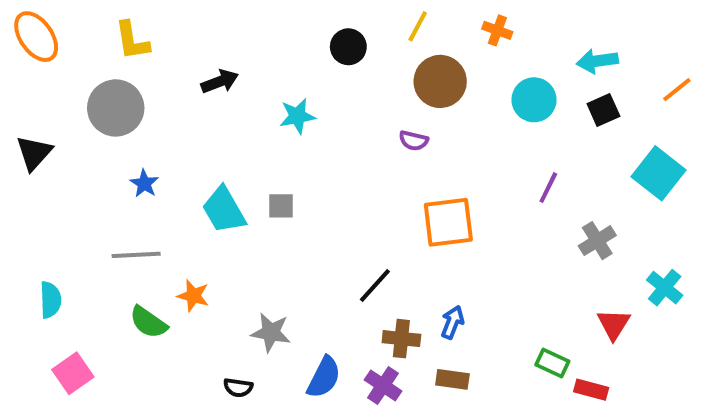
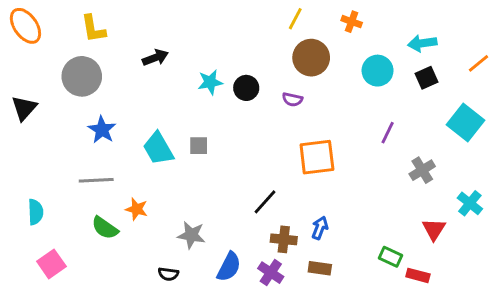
black circle: (348, 47) -> (246, 88), moved
blue star: (144, 183) -> (102, 130), size x1.4

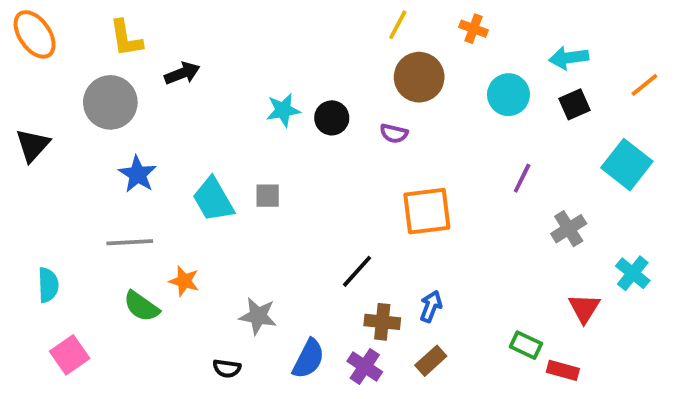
black arrow: (155, 58) -> (182, 73), moved
brown rectangle: (320, 268) -> (431, 361), turned -50

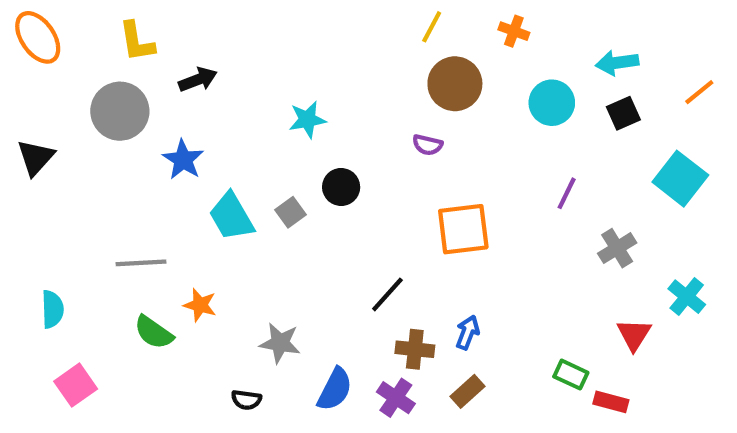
black circle: (332, 118) -> (341, 187), moved
blue star: (138, 174) -> (183, 160), moved
gray square: (268, 196) -> (291, 212), turned -36

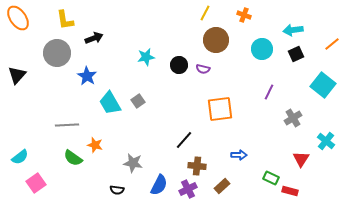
black circle: (341, 187) -> (179, 65), moved
cyan semicircle: (52, 309) -> (20, 157), moved, turned 54
blue arrow: (468, 332) -> (239, 155), moved, turned 70
purple cross: (396, 398) -> (188, 189), turned 30

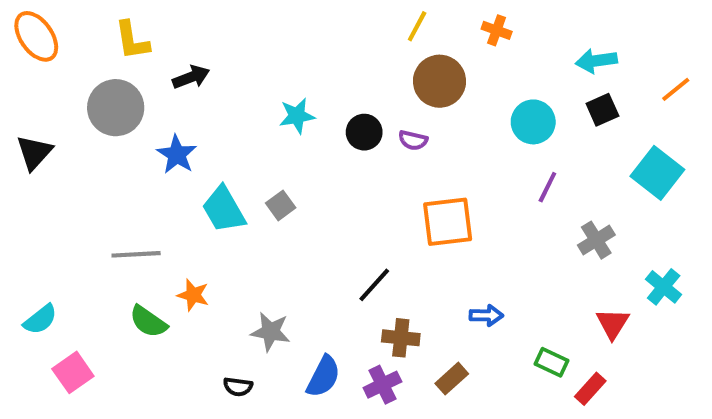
cyan circle: (262, 49) -> (533, 122), moved
red rectangle: (290, 191) -> (590, 389), turned -63

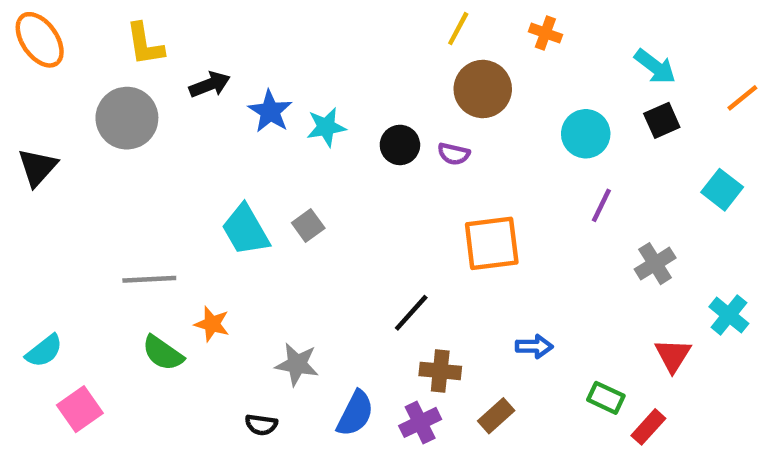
cyan arrow: (596, 61) -> (655, 67), turned -135
blue star: (177, 155) -> (270, 111), moved
cyan square: (657, 173) -> (722, 190), size x0.7

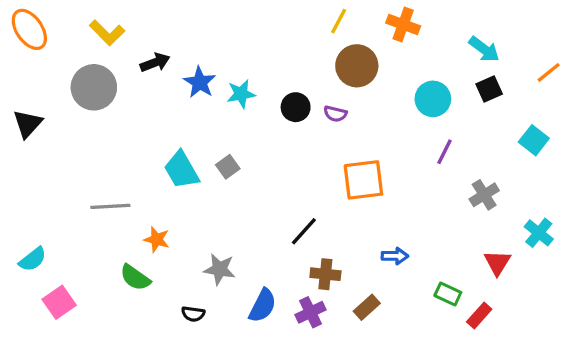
orange cross: (545, 33) -> (403, 24), size x1.4
yellow L-shape: (145, 44) -> (107, 33), turned -36
green semicircle: (163, 353) -> (135, 278), moved

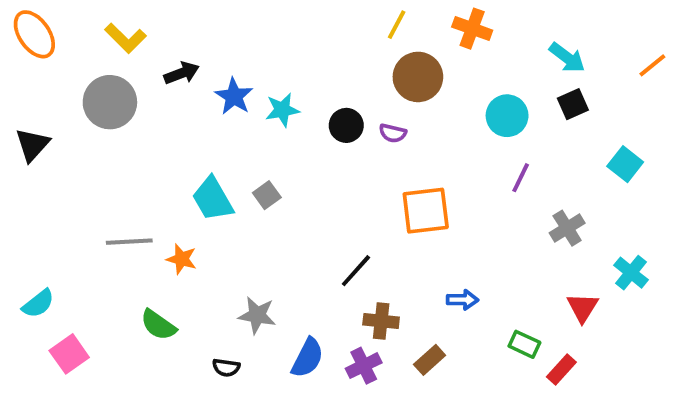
orange line: (549, 72) -> (652, 65), moved
orange star: (157, 239) -> (182, 259), moved

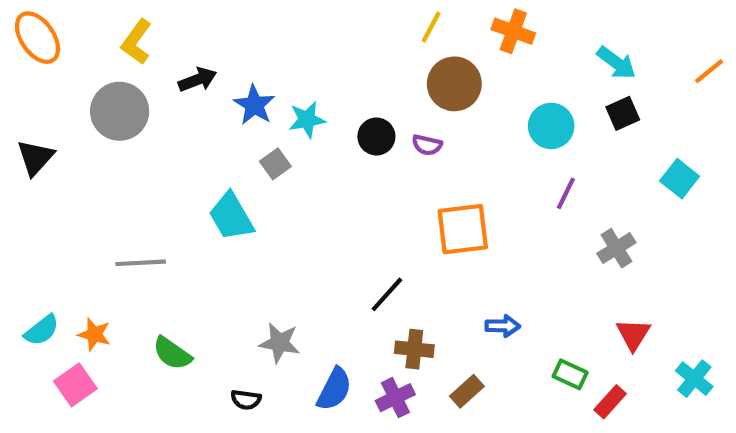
yellow L-shape: (125, 38) -> (136, 42), turned 81
gray square: (267, 195) -> (275, 164), moved
orange star: (182, 259) -> (94, 334), moved
cyan cross: (631, 273) -> (694, 379), moved

